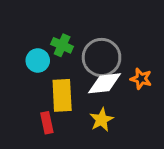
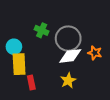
cyan circle: (38, 60) -> (14, 47), moved
yellow rectangle: (62, 95) -> (19, 64), moved

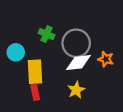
yellow rectangle: (19, 64) -> (35, 72), moved

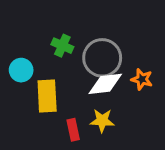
yellow star: (76, 90) -> (102, 121), turned 30
red rectangle: (35, 92) -> (73, 130), moved

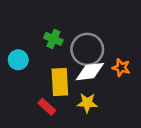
yellow rectangle: (47, 96) -> (60, 82), moved
red rectangle: (73, 130) -> (47, 107), moved, turned -36

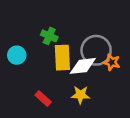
gray circle: (87, 49) -> (96, 50), moved
yellow rectangle: (60, 82) -> (62, 58), moved

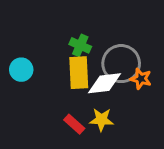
green cross: (49, 36) -> (80, 45), moved
red rectangle: (43, 98) -> (74, 124), moved

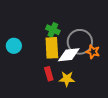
red rectangle: (74, 124) -> (49, 74), moved, turned 32

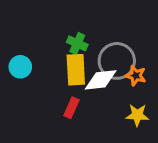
red rectangle: (49, 74) -> (71, 108), turned 40
yellow star: (67, 79) -> (137, 115), moved

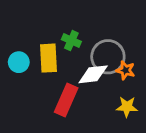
yellow rectangle: (76, 70) -> (48, 58), moved
red rectangle: (71, 108) -> (66, 100), size x1.6

